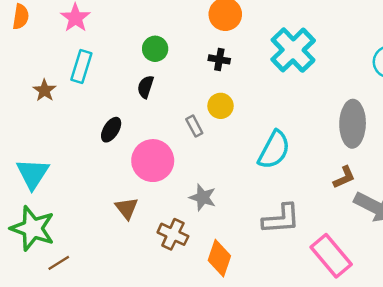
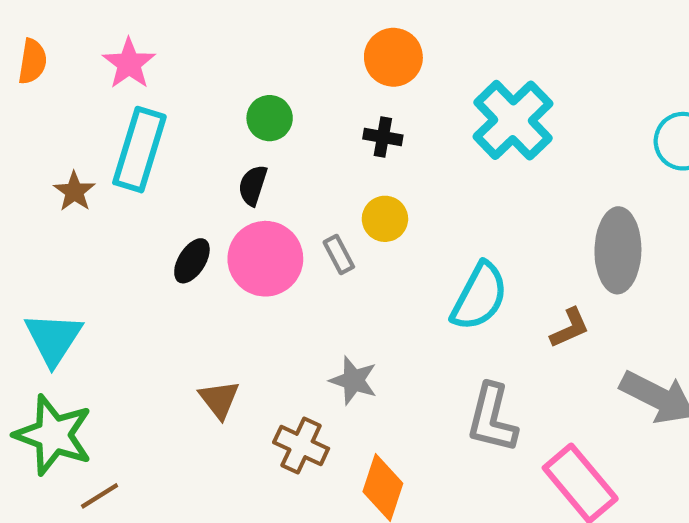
cyan rectangle: (81, 67) -> (139, 150), size x1.4
pink circle: (153, 161) -> (265, 259), moved
brown L-shape: (344, 177) -> (570, 328), moved
gray L-shape: (281, 219) -> (492, 418), turned 108

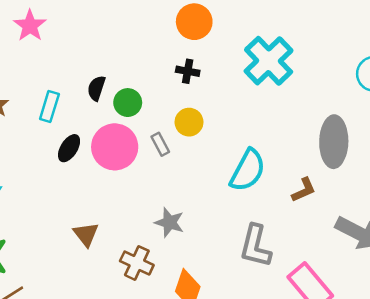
green circle: (270, 118) -> (128, 103), moved
cyan rectangle: (139, 150) -> (49, 106), moved, size x0.6
black semicircle: (253, 185) -> (96, 88), moved

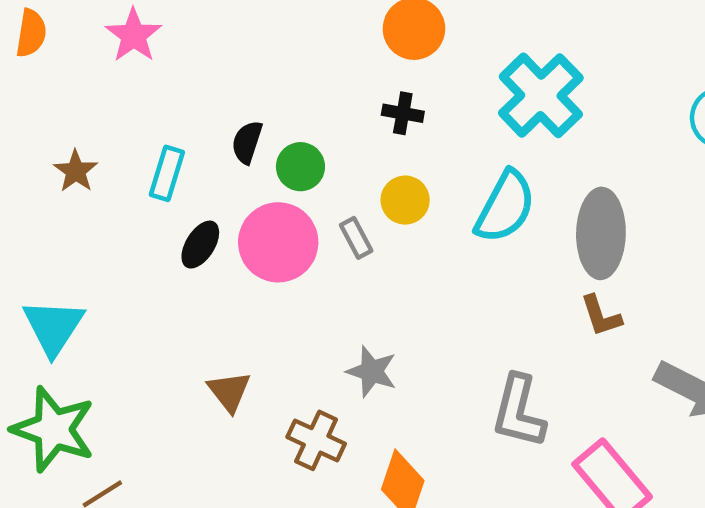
gray ellipse: (334, 142) -> (601, 233), moved
cyan semicircle: (248, 170) -> (505, 207), moved
brown L-shape: (304, 190) -> (601, 316), turned 96

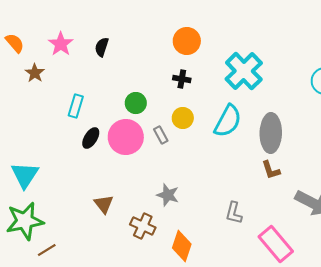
orange semicircle: (31, 33) -> (15, 43), turned -50
black semicircle: (247, 142) -> (102, 47), moved
brown star: (76, 171) -> (35, 73), moved
gray L-shape: (519, 411) -> (234, 213), size x0.7
green star: (53, 429) -> (25, 221), turned -30

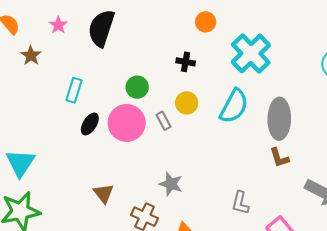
orange circle: (187, 41) -> (206, 22), moved, size x0.7
pink star: (61, 44) -> (58, 25), size x0.7
black semicircle: (102, 47) -> (101, 28), size x1.8

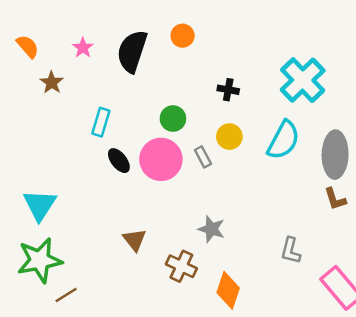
orange circle: (206, 22) -> (183, 36), moved
black ellipse: (90, 124) -> (119, 161), turned -70

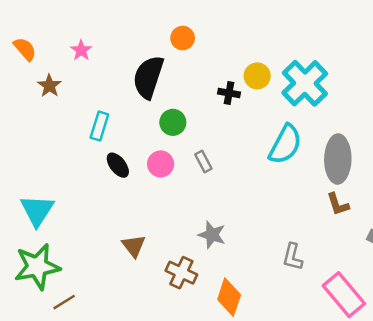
black semicircle: (132, 51) -> (148, 77), moved
yellow circle: (229, 137) -> (257, 76), moved
pink circle: (161, 159) -> (161, 164), size x0.6

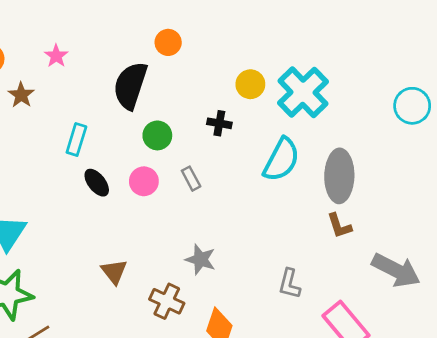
black cross: (229, 93) -> (219, 123), moved

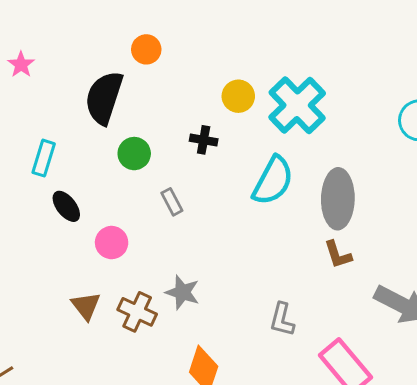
pink circle: (144, 181) -> (112, 243), moved
brown cross: (167, 301) -> (137, 312), moved

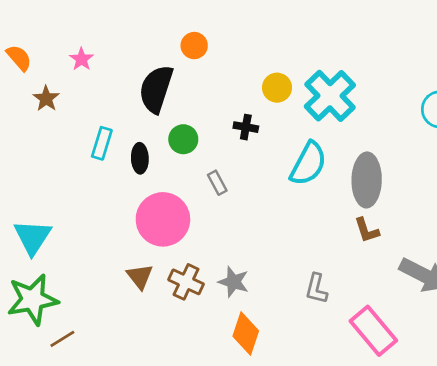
black ellipse: (66, 206) -> (140, 158), moved, turned 36
pink circle: (112, 243) -> (163, 219), size x1.8
gray star: (182, 292) -> (234, 282), moved

